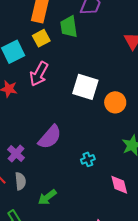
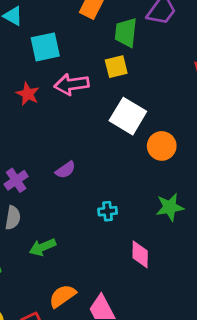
yellow square: (41, 38) -> (116, 67), moved
pink arrow: (39, 74) -> (72, 84), turned 40
purple semicircle: (50, 137) -> (65, 170), size x0.6

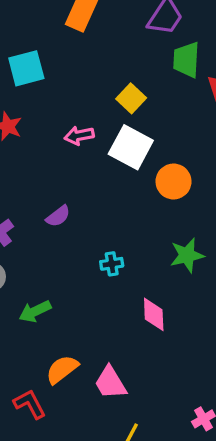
green trapezoid: (126, 33) -> (186, 60), moved
yellow square: (116, 67) -> (131, 98), moved, turned -30
pink arrow: (72, 84) -> (79, 136), moved, size x0.7

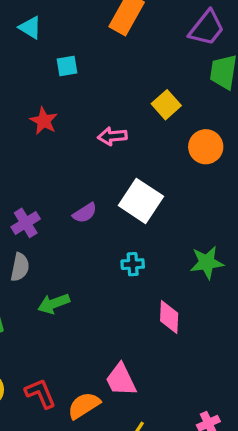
cyan square: (26, 68) -> (67, 66), size x0.6
white square: (131, 147) -> (141, 201), moved
orange circle: (174, 181) -> (206, 147), moved
orange semicircle: (62, 369) -> (84, 405), moved

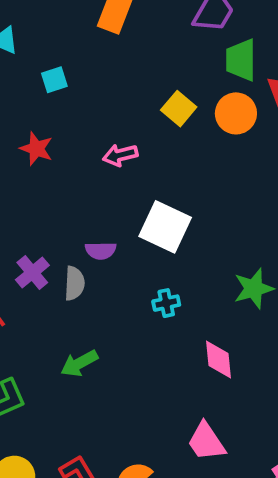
orange circle: (206, 147) -> (236, 113), moved
purple semicircle: (85, 213) -> (101, 251), turned 40
gray semicircle: (20, 267) -> (74, 283), moved
pink trapezoid: (121, 380) -> (206, 442), moved

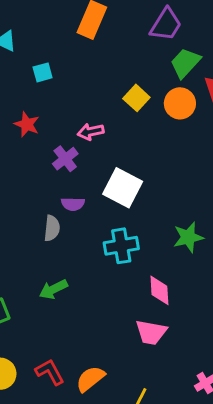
green trapezoid: (241, 60) -> (185, 63), turned 40
purple cross: (32, 273) -> (65, 159), moved
cyan cross: (166, 303) -> (121, 246), size x1.6
pink trapezoid: (206, 442) -> (151, 332), moved, turned -48

